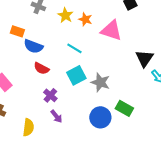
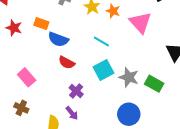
pink triangle: (111, 30) -> (140, 23), turned 30
green rectangle: (124, 108) -> (154, 84), moved
purple arrow: (56, 116) -> (72, 113), moved

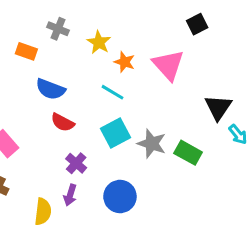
orange star: (113, 11) -> (125, 62), moved
orange rectangle: (41, 24) -> (26, 51), moved
purple arrow: (72, 113) -> (70, 195), turned 56
blue circle: (129, 114) -> (120, 197), moved

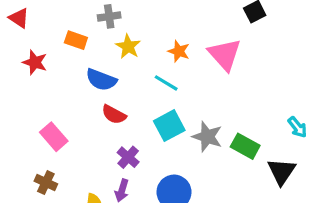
gray cross: (58, 29) -> (109, 16), turned -30
yellow star: (99, 42) -> (128, 46), moved
black triangle: (218, 107) -> (282, 171), moved

